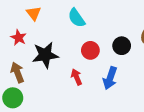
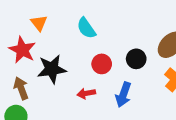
red star: (19, 38) -> (22, 50), size x1.5
red arrow: (76, 77) -> (86, 93), turned -77

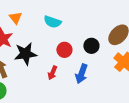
cyan semicircle: (86, 28) -> (52, 22), turned -36
red arrow: (86, 93) -> (52, 73), turned -56

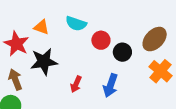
orange triangle: (15, 18) -> (41, 27), moved, turned -32
red circle: (64, 50) -> (101, 40), moved

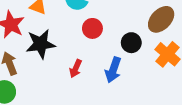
red circle: (101, 40) -> (92, 28), moved
black circle: (122, 52) -> (131, 43), moved

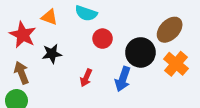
black circle: (131, 43) -> (140, 52), size x1.5
black star: (41, 44) -> (52, 54), size x0.7

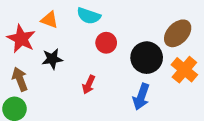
blue arrow: (123, 79) -> (141, 97), moved

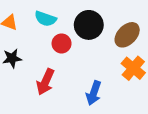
black circle: (147, 58) -> (89, 25), moved
red arrow: (89, 85) -> (45, 82), size x1.5

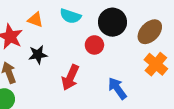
red circle: (62, 43) -> (94, 45), moved
blue arrow: (94, 93) -> (117, 88), turned 125

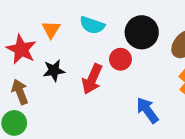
orange triangle: (35, 20) -> (51, 29), turned 42
red arrow: (70, 77) -> (92, 79), moved

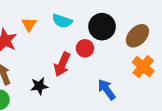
black star: (54, 71) -> (39, 86), moved

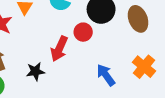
brown ellipse: (137, 36) -> (138, 19), turned -65
orange cross: (143, 67) -> (144, 67), moved

